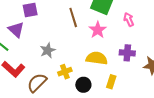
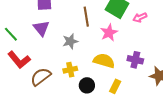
pink arrow: (129, 20) -> (140, 17), moved, turned -96
purple triangle: (16, 30) -> (41, 28), moved
gray star: (48, 50) -> (70, 41), moved

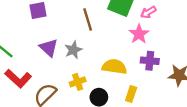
purple triangle: (41, 28) -> (49, 48), moved
pink star: (109, 33) -> (139, 34), moved

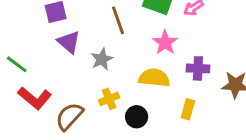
pink star: (139, 34) -> (165, 43), moved
purple triangle: (49, 48) -> (69, 42), moved
yellow rectangle: (131, 94) -> (188, 109), moved

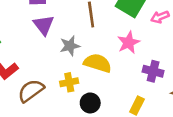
yellow semicircle: (154, 78) -> (98, 63), moved

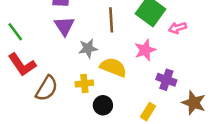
brown semicircle: (31, 91) -> (47, 88), turned 152

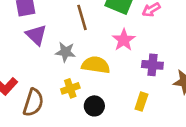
gray star: (88, 48) -> (65, 52), turned 30

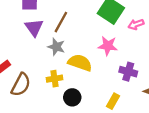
brown line: (82, 17) -> (61, 22), moved, turned 35
pink star: (124, 40) -> (108, 46), turned 30

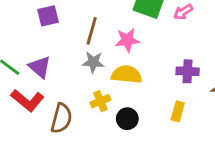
purple triangle: (34, 28) -> (40, 67), moved
pink star: (108, 46) -> (127, 40), moved

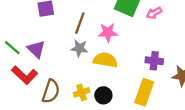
yellow cross: (100, 101) -> (82, 92), moved
yellow rectangle: (178, 111) -> (144, 92), size x1.6

